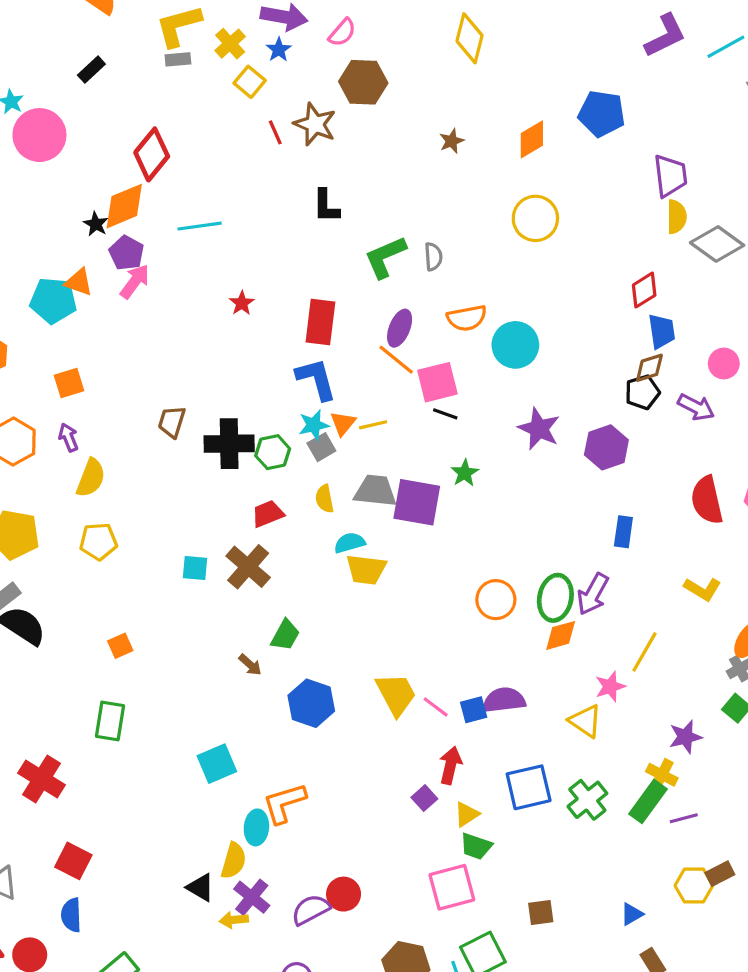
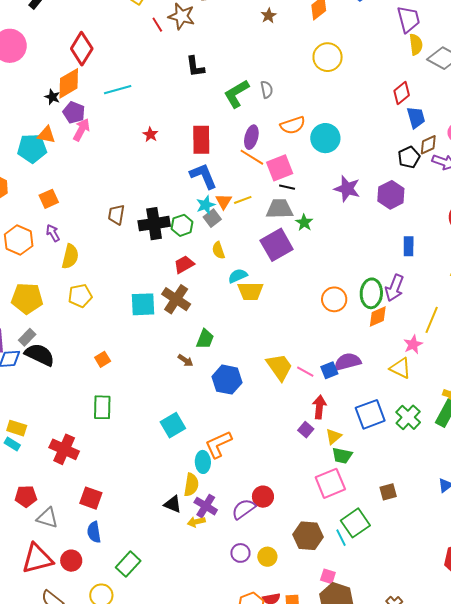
brown diamond: (649, 368) -> (428, 145), moved
gray trapezoid: (375, 491) -> (280, 209), moved
purple square: (417, 502) -> (277, 245), turned -32
cyan square: (195, 568) -> (143, 304), size x1.5

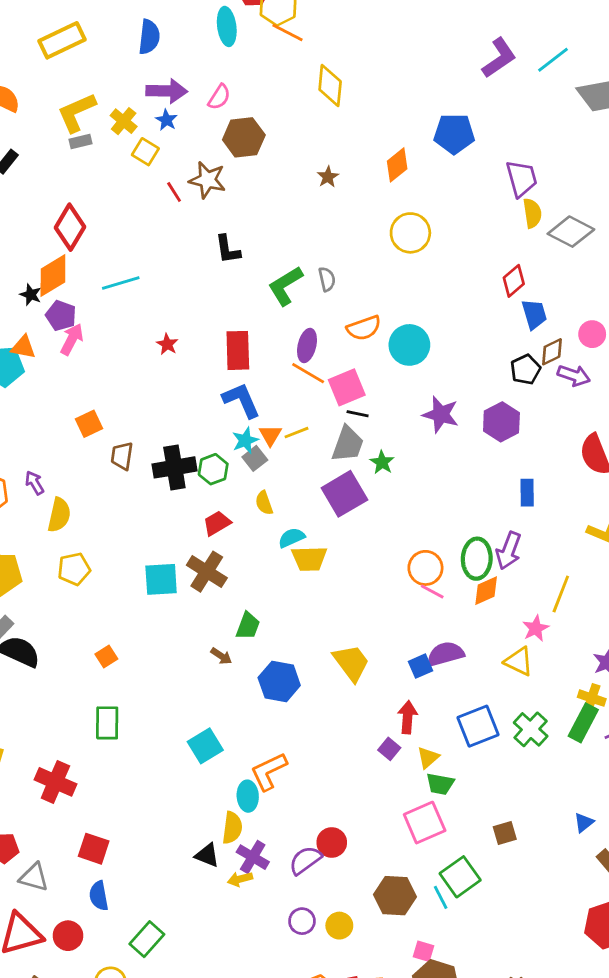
orange square: (49, 199) -> (89, 424), moved
gray trapezoid: (280, 209) -> (348, 444), turned 112
pink line: (305, 372) -> (432, 591), moved

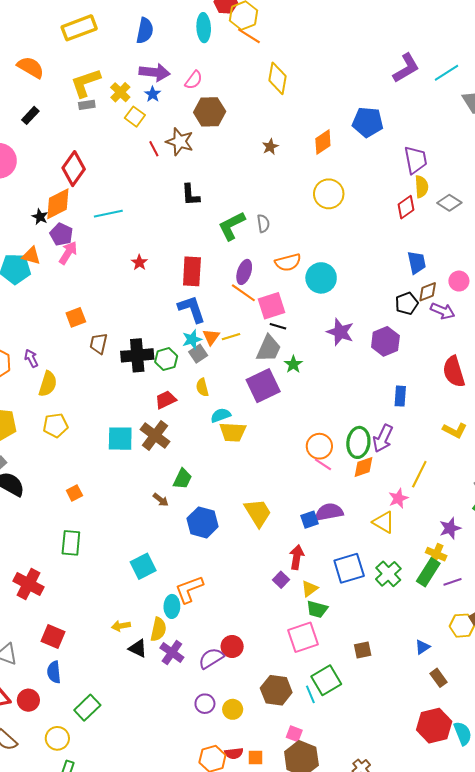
gray diamond: (571, 232) -> (449, 203), size x0.7
red diamond: (514, 281) -> (406, 207), moved
yellow arrow: (240, 879) -> (121, 626), moved

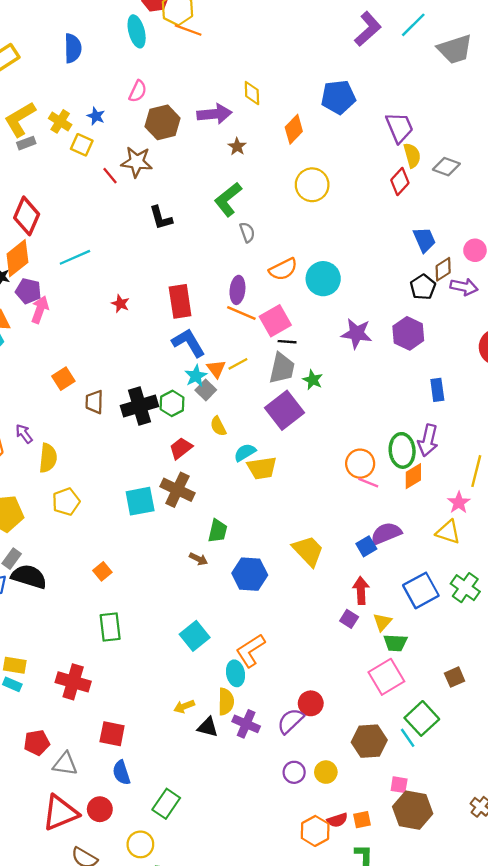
purple arrow: (155, 72) -> (214, 114), moved
yellow diamond: (278, 78) -> (252, 93), moved, size x0.7
green L-shape: (232, 226) -> (228, 199), moved

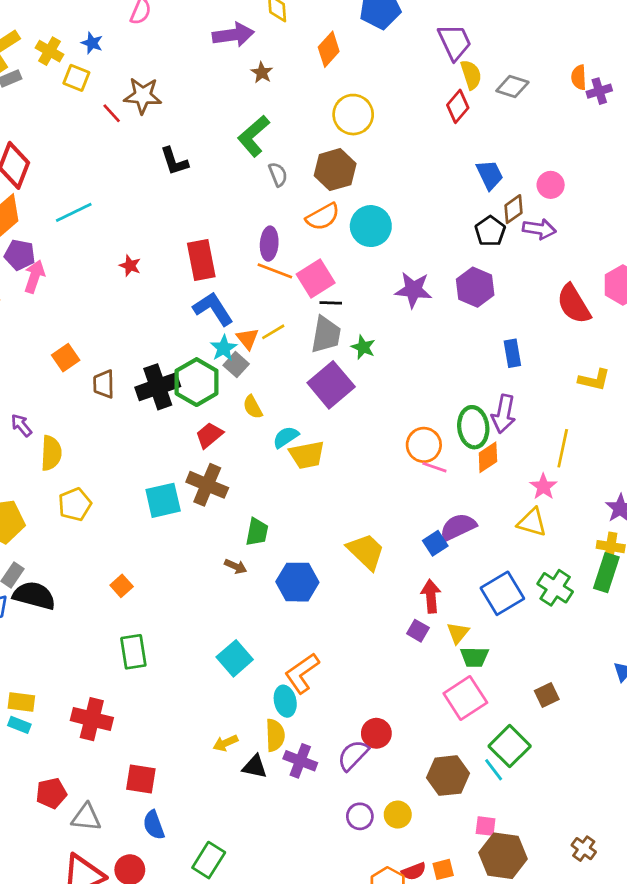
brown hexagon: (163, 122) -> (335, 170), moved
green hexagon: (172, 403) -> (197, 382), size x1.5

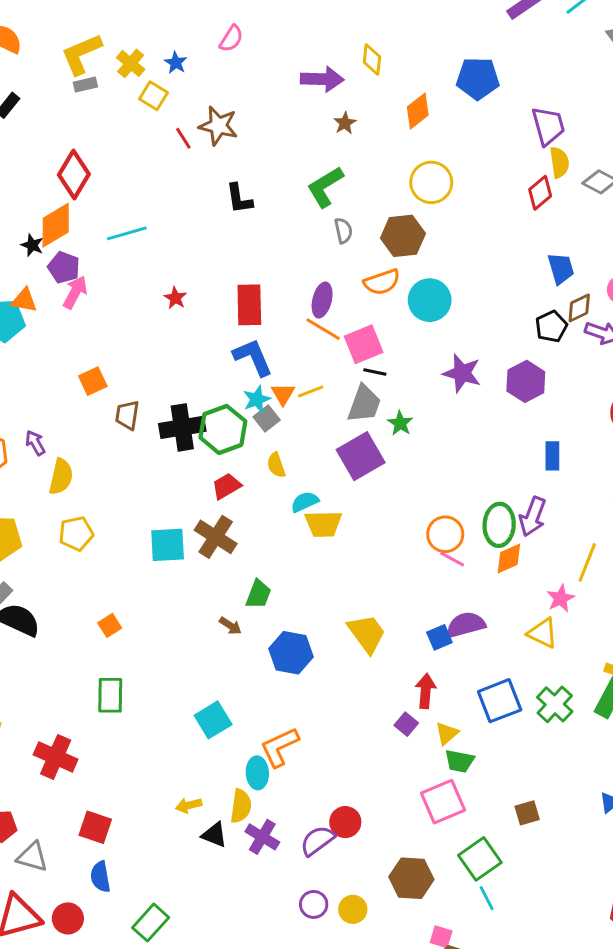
cyan line: (494, 770) -> (487, 898), moved

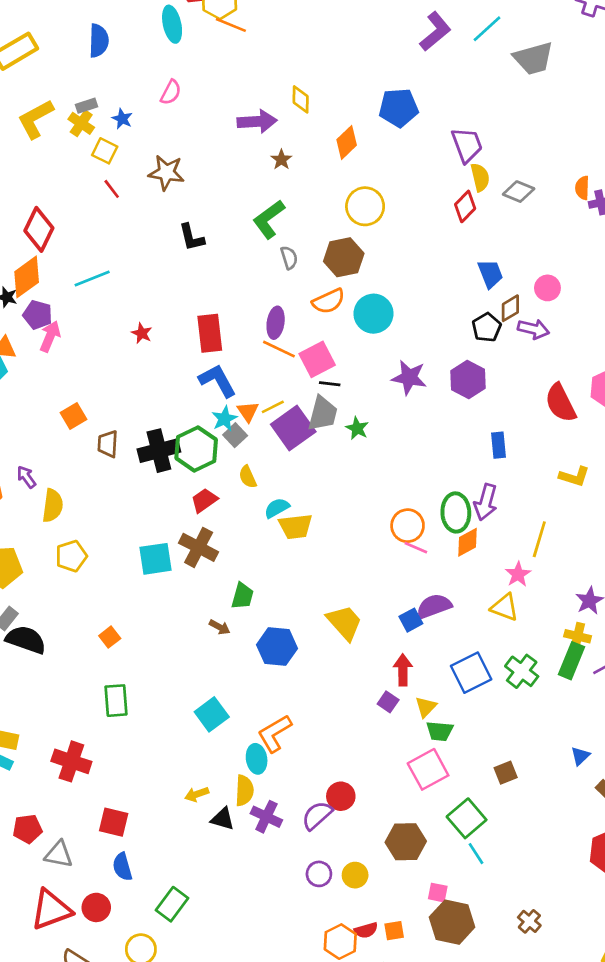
gray rectangle: (85, 85) -> (86, 106), moved
red line: (183, 138) -> (112, 189), moved
purple square: (361, 456) -> (293, 428), moved

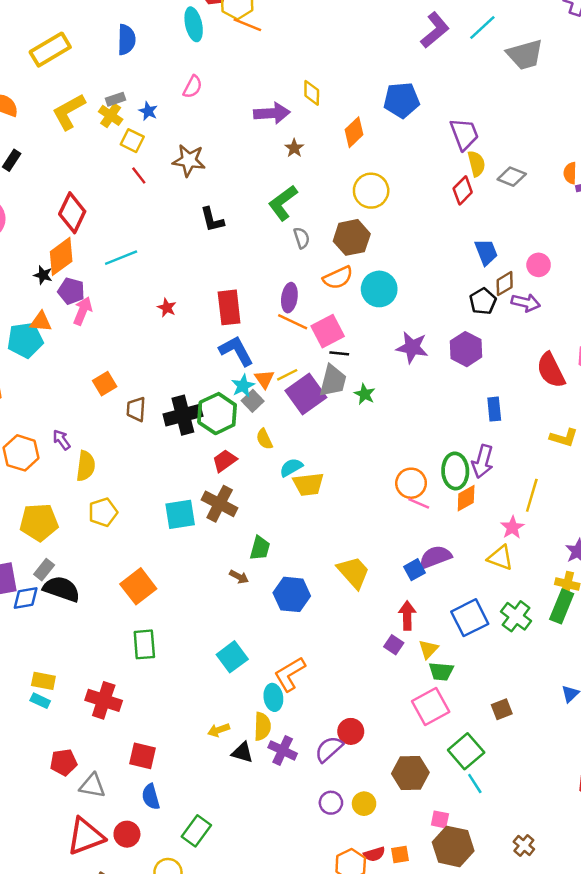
orange square: (110, 637) -> (138, 586), size x1.8

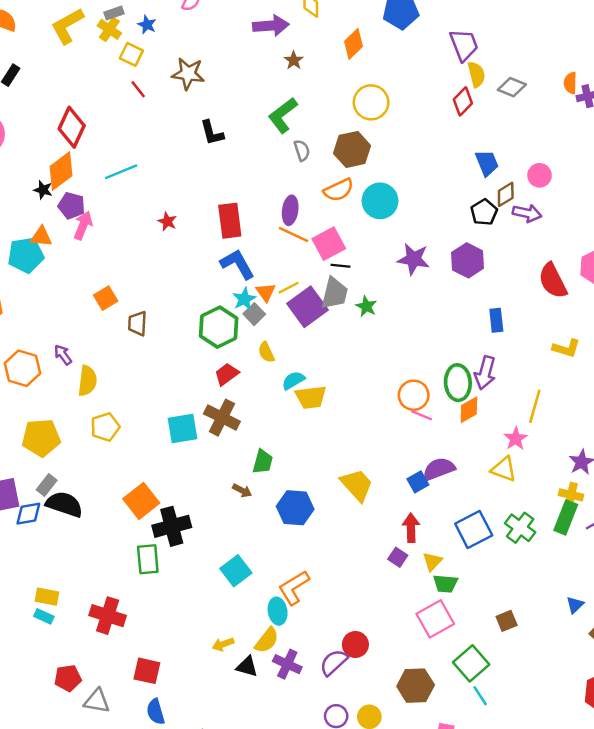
black cross: (183, 415) -> (172, 526), moved
yellow semicircle: (262, 726) -> (267, 640), turned 36

